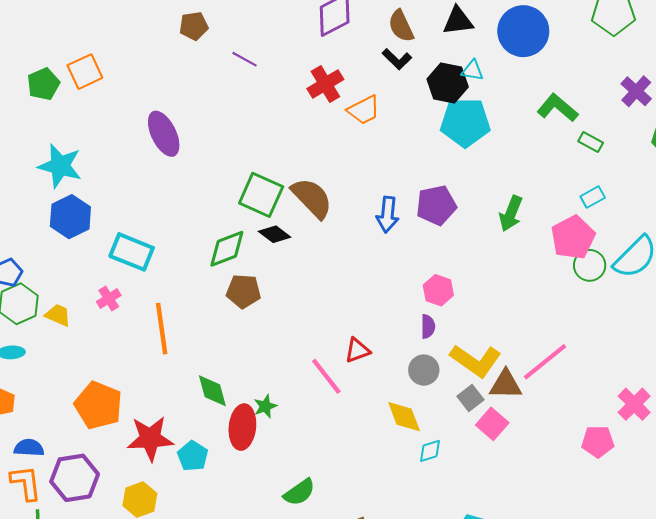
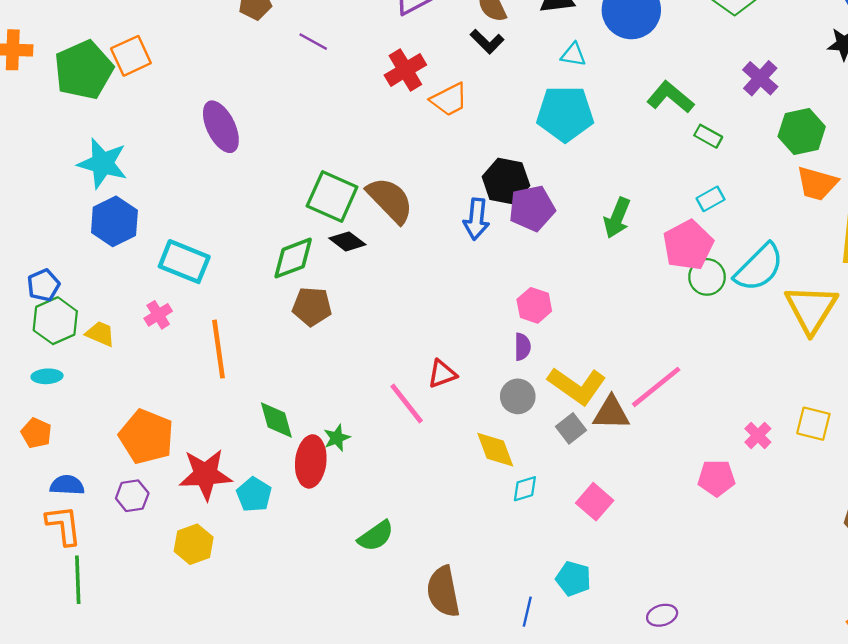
black hexagon: (448, 83) -> (506, 181), moved
green pentagon: (43, 84) -> (84, 70), size x1.6
pink cross: (634, 404) -> (758, 435), size x0.7
pink square: (492, 424) -> (595, 502), moved
purple hexagon: (75, 478) -> (132, 496), moved, size x0.6

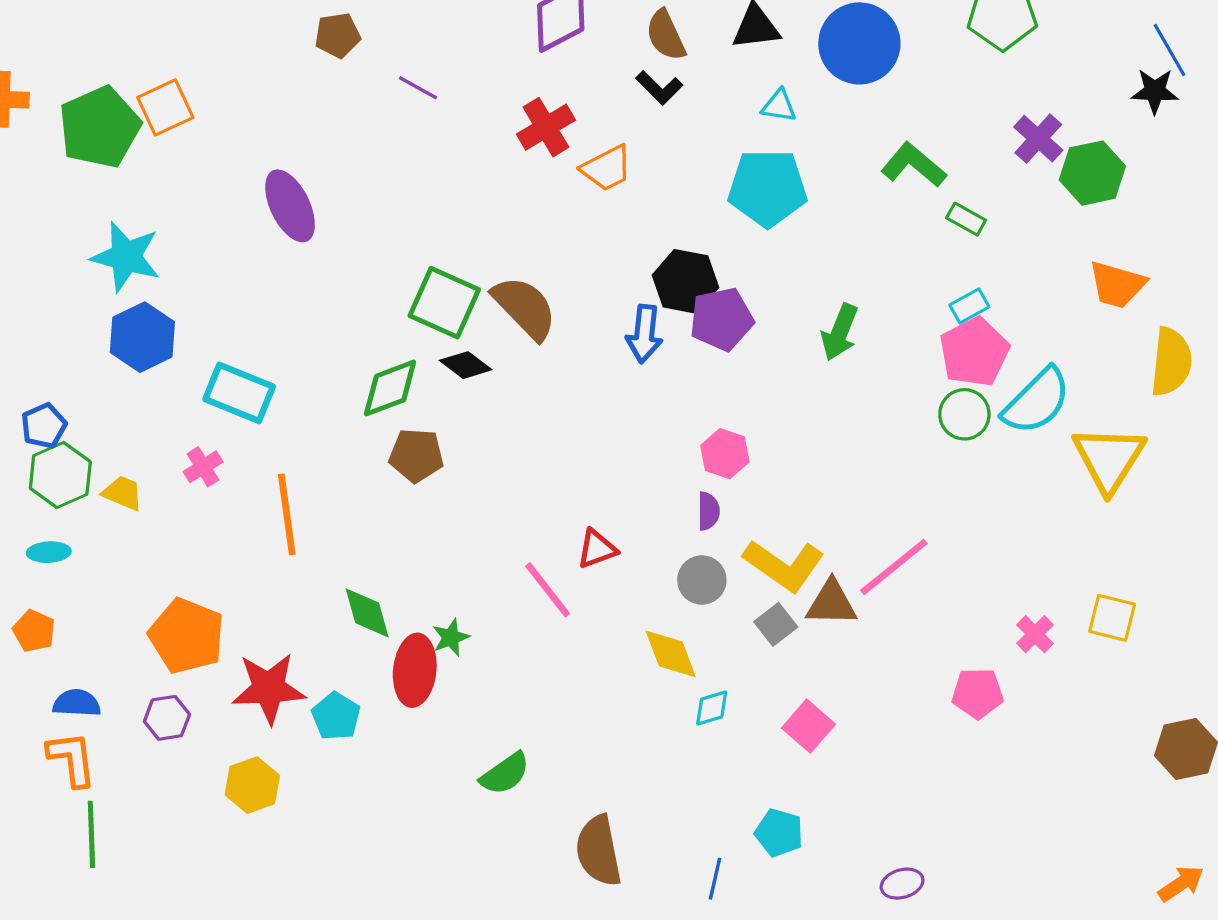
green hexagon: (802, 131) -> (1092, 173), moved
pink pentagon: (688, 245) -> (974, 352), moved

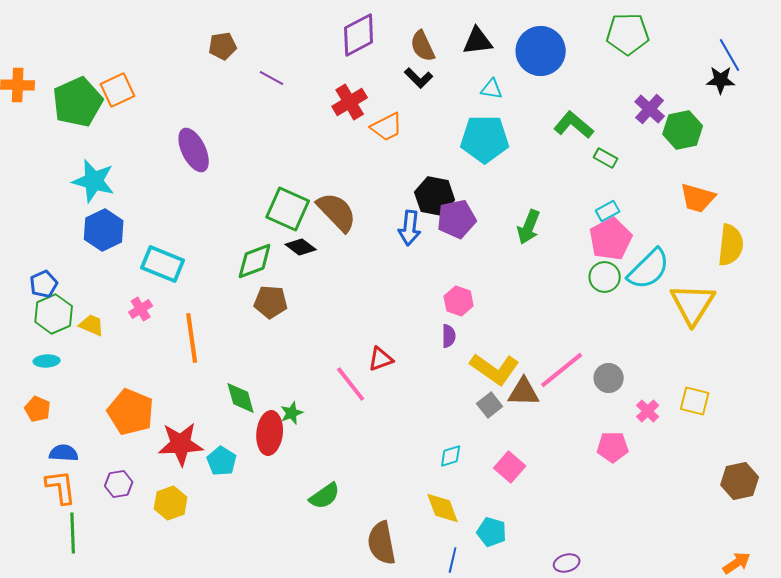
gray circle: (702, 580) -> (609, 378), moved
yellow diamond: (671, 654) -> (443, 508), moved
purple hexagon: (167, 718) -> (119, 484), moved

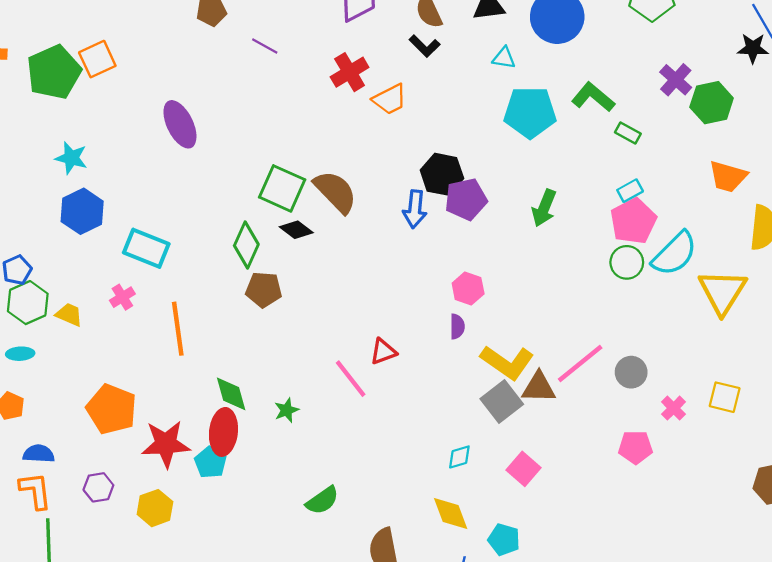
cyan pentagon: (485, 139) -> (530, 112), moved
cyan star: (94, 181) -> (71, 158), size x0.7
green diamond: (255, 261) -> (246, 245), turned -45
gray square: (490, 405) -> (502, 402), size x1.5
red ellipse: (270, 433) -> (223, 432), moved

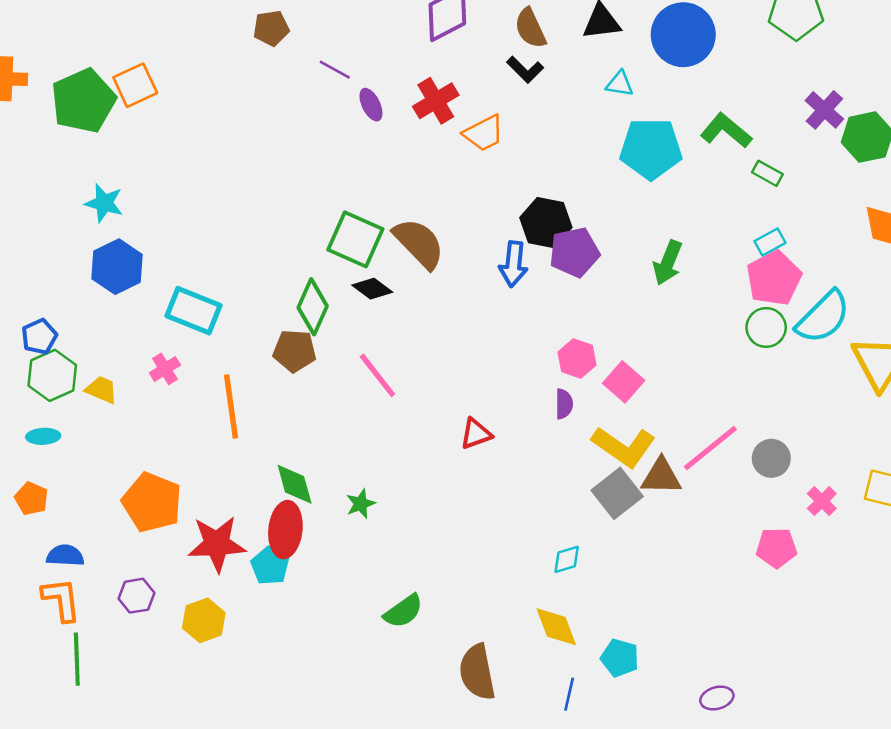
purple ellipse: (180, 124) -> (371, 105), moved, size x0.6
brown pentagon: (264, 290) -> (295, 351), moved
pink line: (351, 379) -> (377, 375), moved
pink square: (523, 469) -> (624, 382), moved

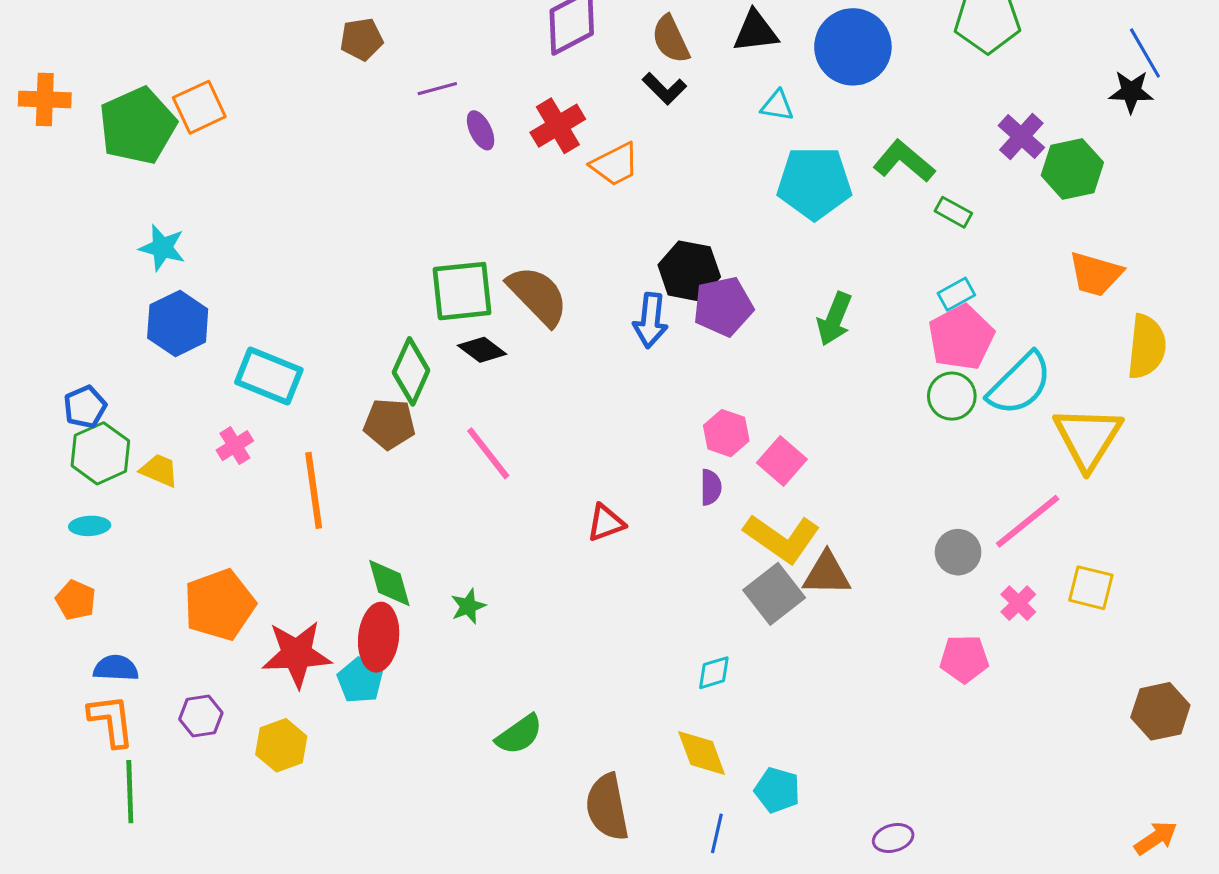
purple line: (335, 70) -> (437, 89), turned -44
green square: (355, 239) -> (462, 291), turned -30
pink line: (710, 448) -> (1028, 521), moved
orange pentagon: (152, 502) -> (219, 605), turned 30

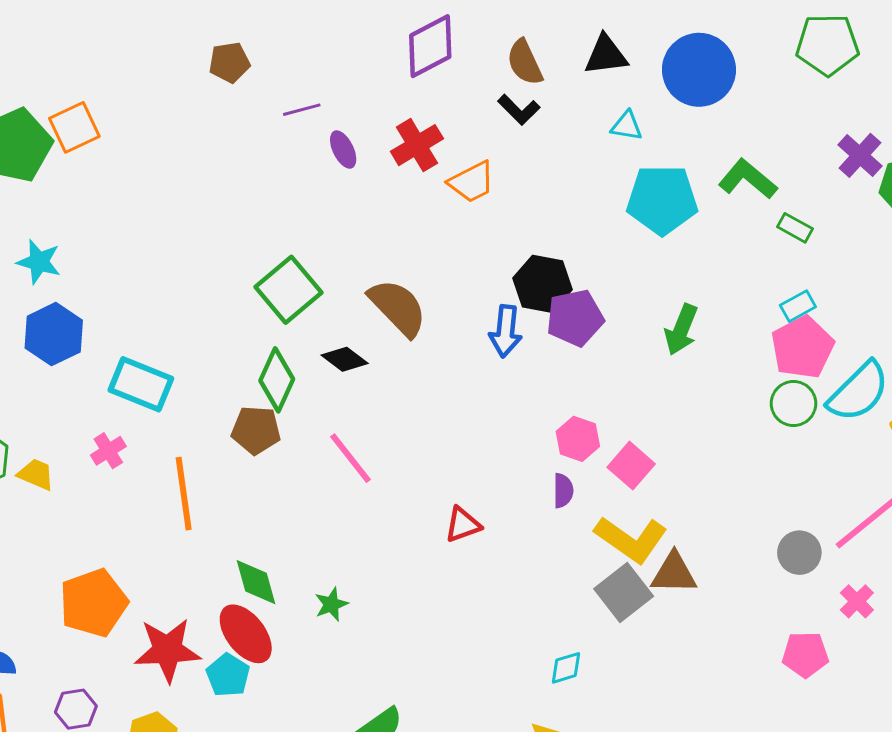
green square: (462, 291) -> (288, 290), moved, turned -34
red ellipse: (379, 637) -> (246, 634), turned -44

